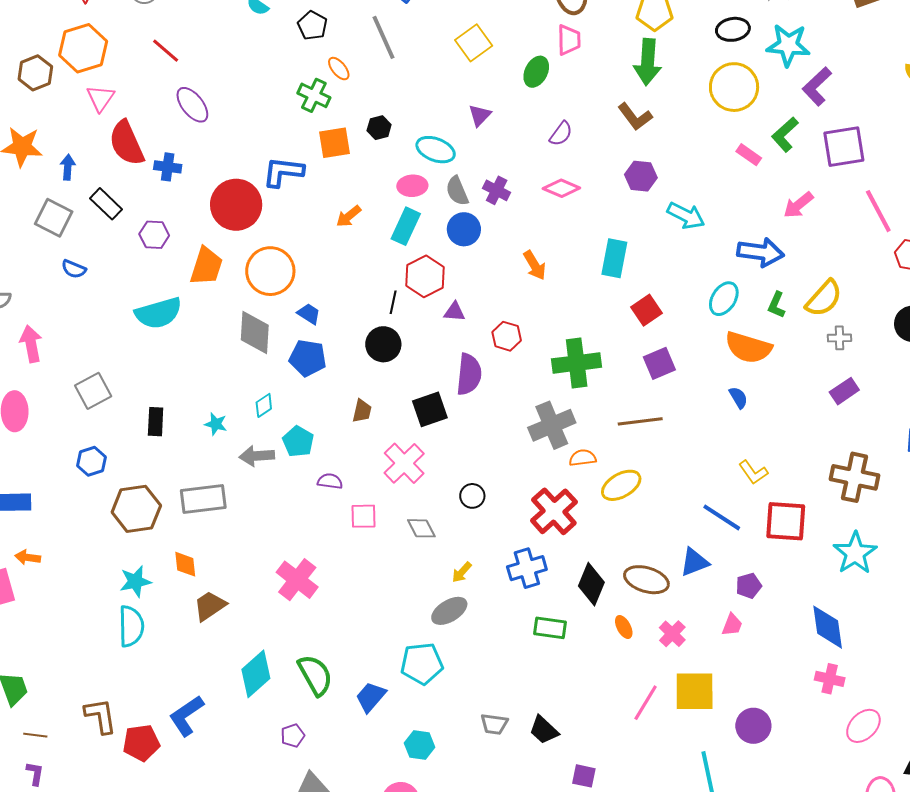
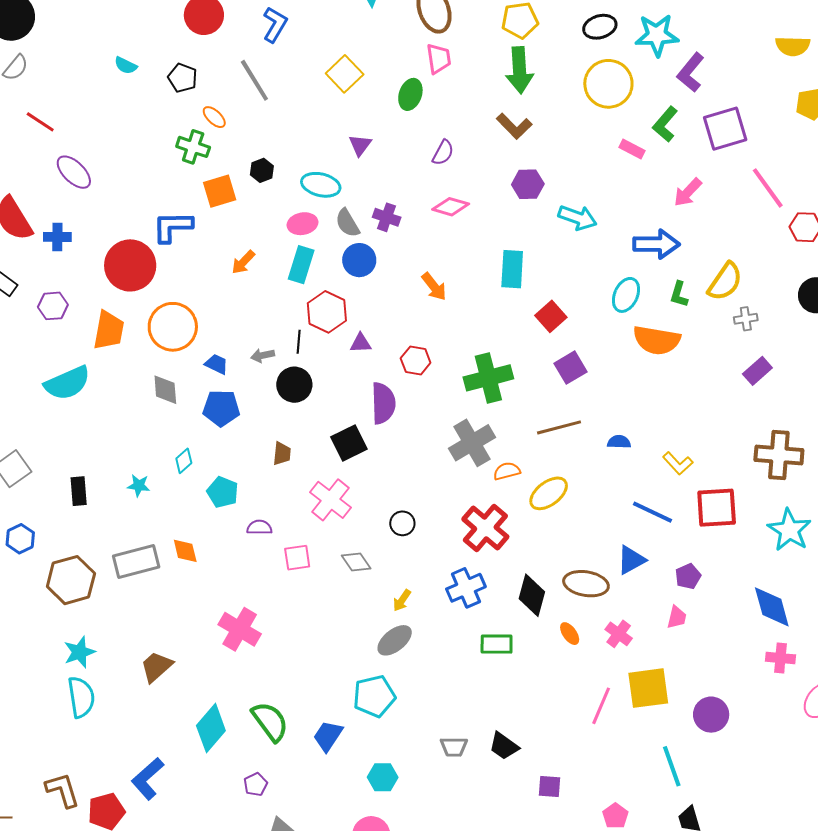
gray diamond: (255, 332) -> (165, 390), size x0.7
blue semicircle: (738, 398) -> (619, 442), moved, turned -50
gray arrow: (257, 456) -> (263, 355), moved, size x0.7
orange diamond: (185, 564) -> (185, 551), moved

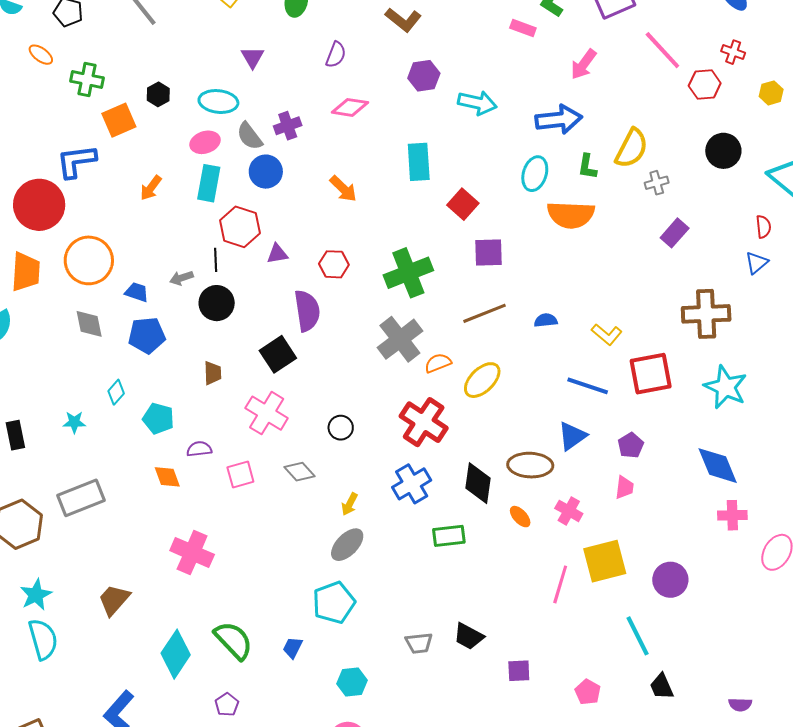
orange ellipse: (214, 117) -> (41, 55), moved
purple cross: (387, 217) -> (288, 126), turned -32
purple square: (570, 368) -> (489, 252), turned 36
orange diamond: (185, 551) -> (167, 477), moved
blue trapezoid: (328, 736) -> (293, 648), size x0.7

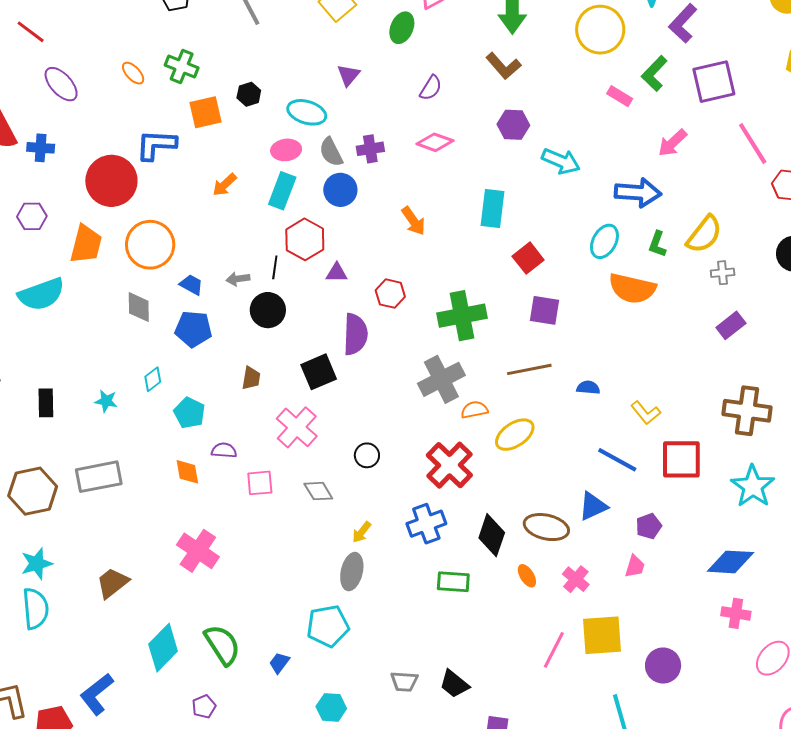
orange ellipse: (41, 55) -> (133, 73), moved
blue diamond: (718, 466) -> (730, 562), turned -75
gray ellipse: (347, 545) -> (352, 572), turned -42

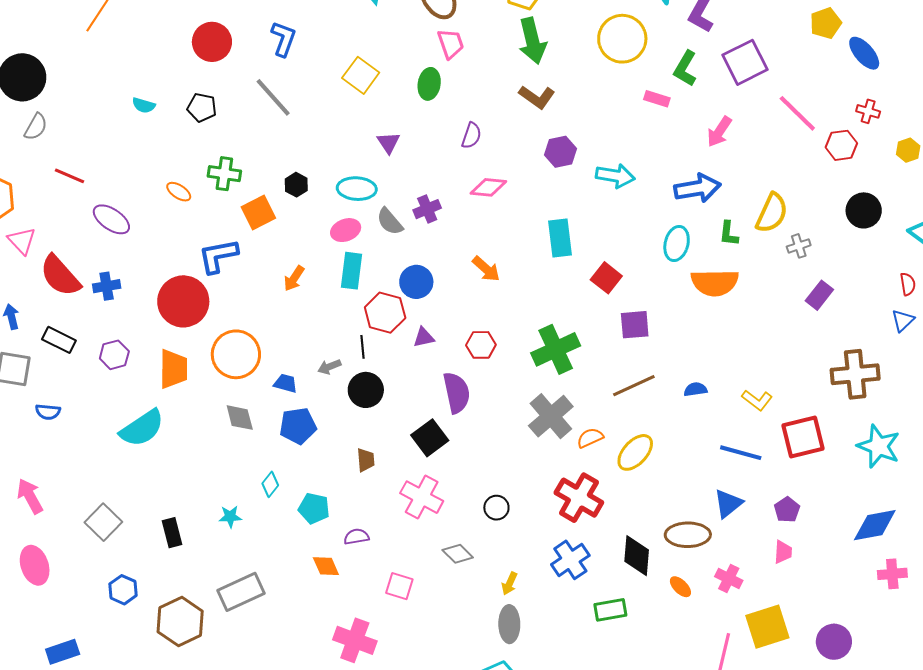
blue circle: (340, 190) -> (416, 282), moved
pink square: (260, 483) -> (399, 586), moved, turned 36

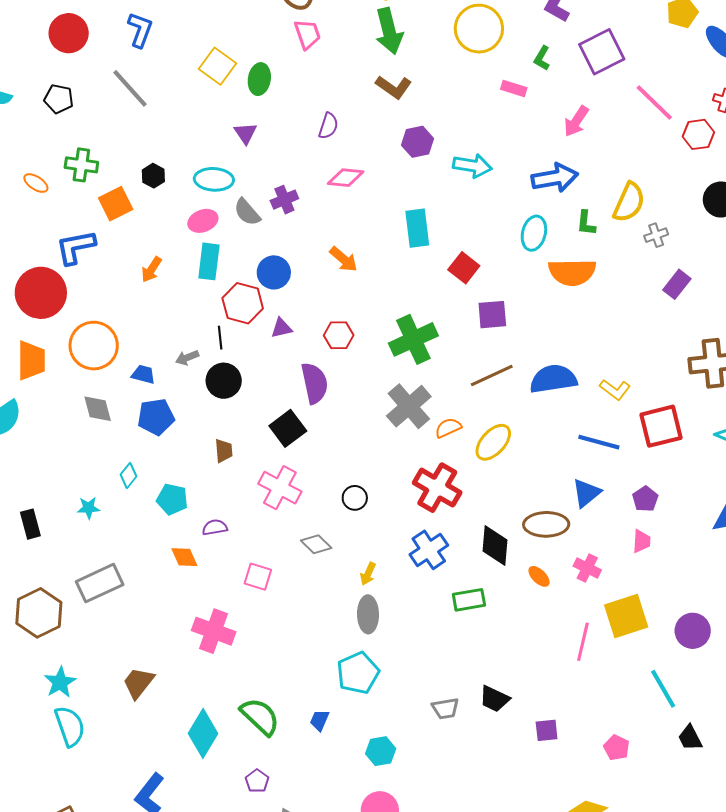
green L-shape: (685, 69) -> (542, 58), size x0.7
green ellipse: (429, 84) -> (259, 79), moved
blue semicircle: (695, 389) -> (553, 379), size x2.0

